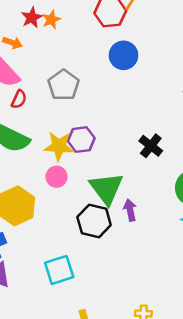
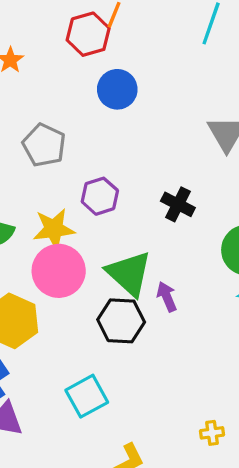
purple hexagon: (81, 140) -> (100, 196), moved
pink circle: (57, 177) -> (59, 271), size x1.8

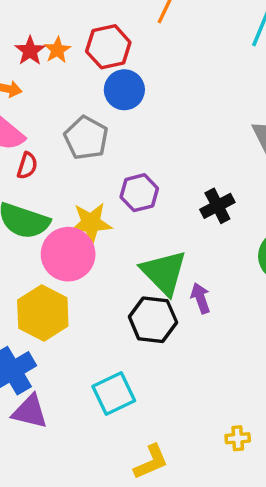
red hexagon: (88, 34) -> (108, 47), moved
blue circle: (117, 89) -> (124, 90), moved
black cross: (178, 204) -> (217, 206), turned 32
pink circle: (59, 271) -> (68, 254), moved

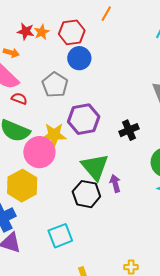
red star: (30, 51) -> (26, 31), turned -30
red semicircle: (27, 166) -> (19, 99), turned -91
purple hexagon: (139, 193) -> (84, 119), size x1.4

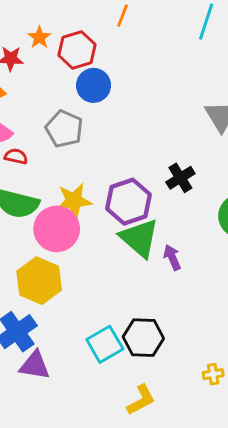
orange star: (42, 32) -> (39, 37), moved
purple hexagon: (84, 119) -> (129, 202), moved
black hexagon: (86, 194) -> (143, 338), moved

